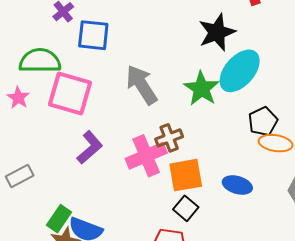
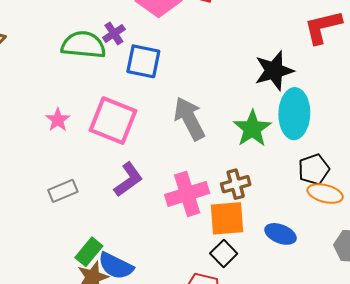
green semicircle: (40, 61) -> (83, 45), moved
cyan ellipse: (240, 71) -> (294, 114), turned -45
brown cross: (169, 138) -> (236, 184), moved
gray rectangle: (20, 176) -> (63, 191), moved

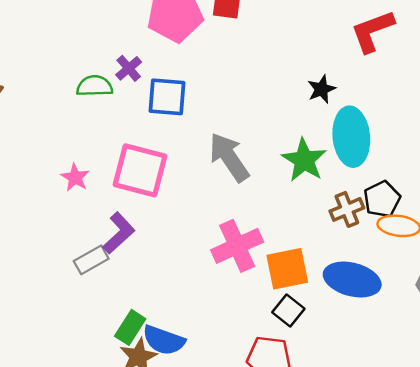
green semicircle: (83, 45) -> (95, 86), size x0.7
black star: (274, 71) -> (322, 89), size x0.6
purple L-shape: (128, 180) -> (119, 233), moved
brown cross: (236, 184) -> (347, 209), moved
blue ellipse: (280, 234) -> (352, 280), size x1.5

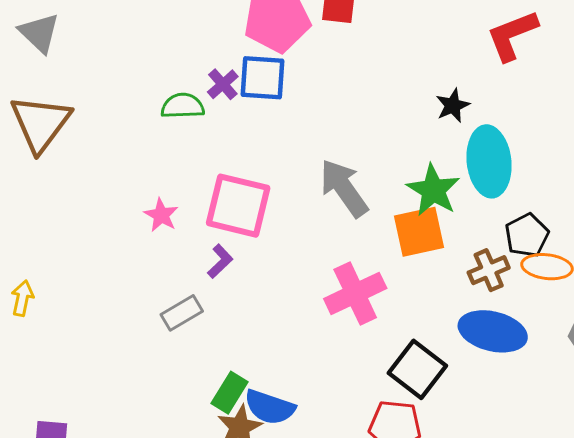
blue square: (167, 97) -> (262, 78), moved
brown cross: (347, 209) -> (489, 270), moved
purple L-shape: (119, 233) -> (220, 261), moved, size x0.7
orange square: (287, 269) -> (419, 232), moved
black square: (288, 310) -> (417, 369), size x1.5

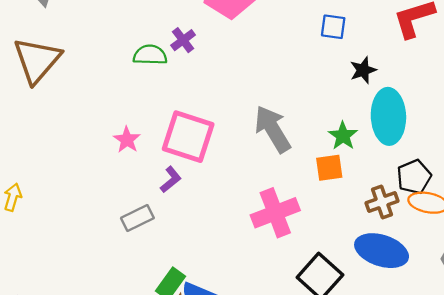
blue square: (262, 78) -> (333, 27), moved, size x0.7
green star: (433, 190) -> (343, 136), size x0.7
orange square: (419, 232) -> (329, 168), size x0.7

